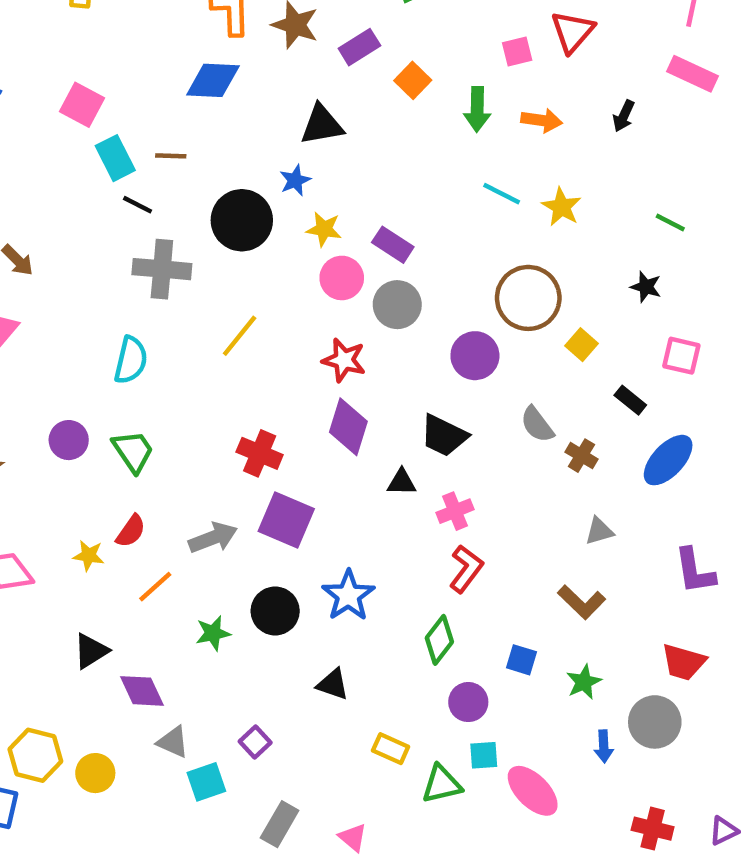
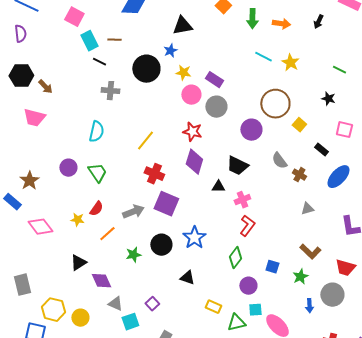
gray cross: (162, 269) -> (110, 91), size x0.7
yellow line: (240, 336) -> (145, 141), moved
brown L-shape: (581, 602) -> (310, 252), moved

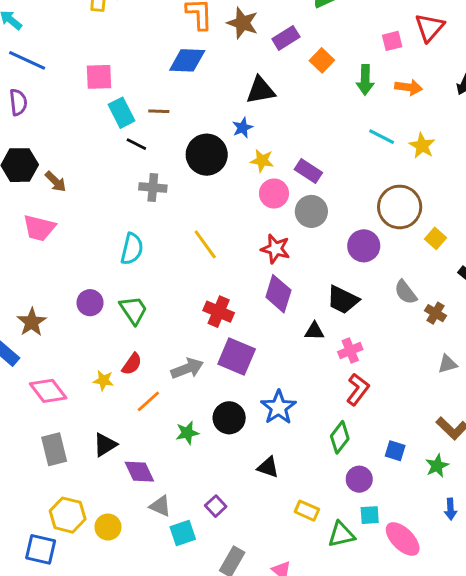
pink square: (74, 17) -> (99, 77), turned -30
yellow line: (145, 141) -> (205, 244), moved, turned -75
gray rectangle: (22, 285) -> (54, 449), moved

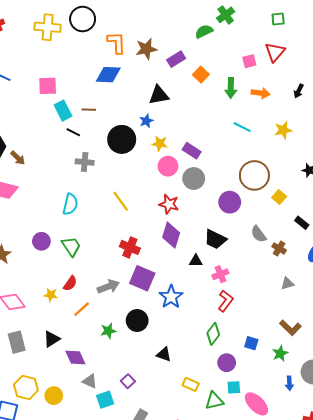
brown star: (243, 23) -> (146, 49), turned -30
yellow star: (422, 146) -> (283, 130), moved, turned 30
blue star: (278, 407) -> (171, 297), moved

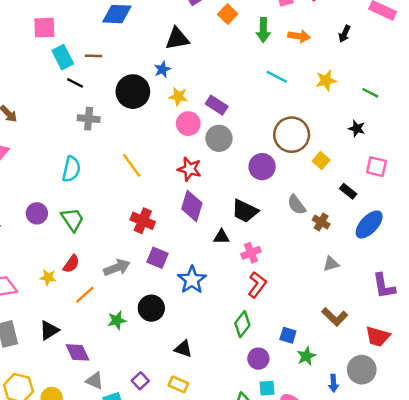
purple square: (142, 278) -> (157, 258), size x0.7
green star: (280, 353) -> (306, 356), moved
yellow rectangle: (191, 384) -> (178, 384), moved

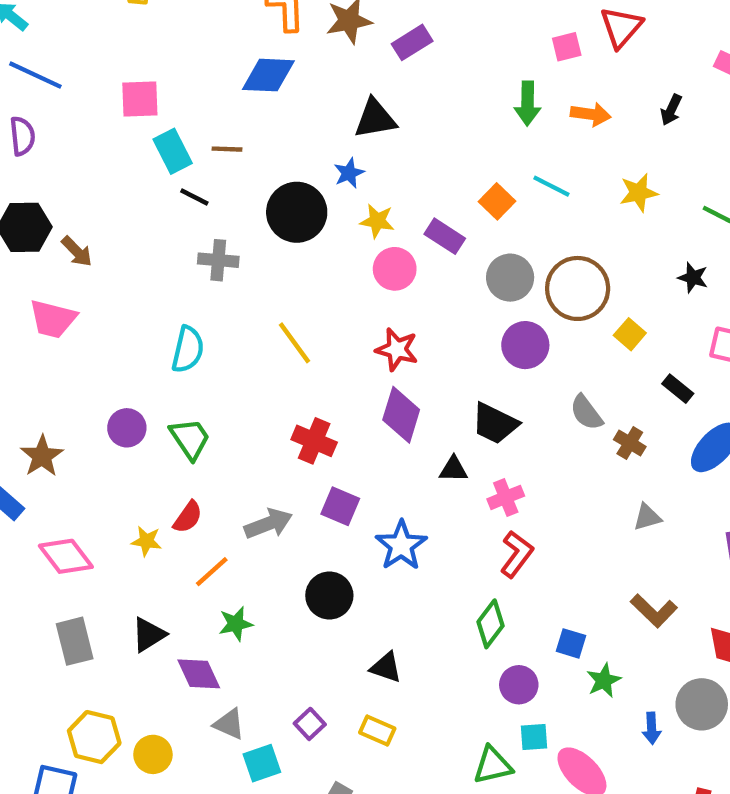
orange square: (228, 14) -> (497, 201), moved
gray circle: (219, 138) -> (510, 278), moved
green star: (117, 320) -> (236, 624), moved

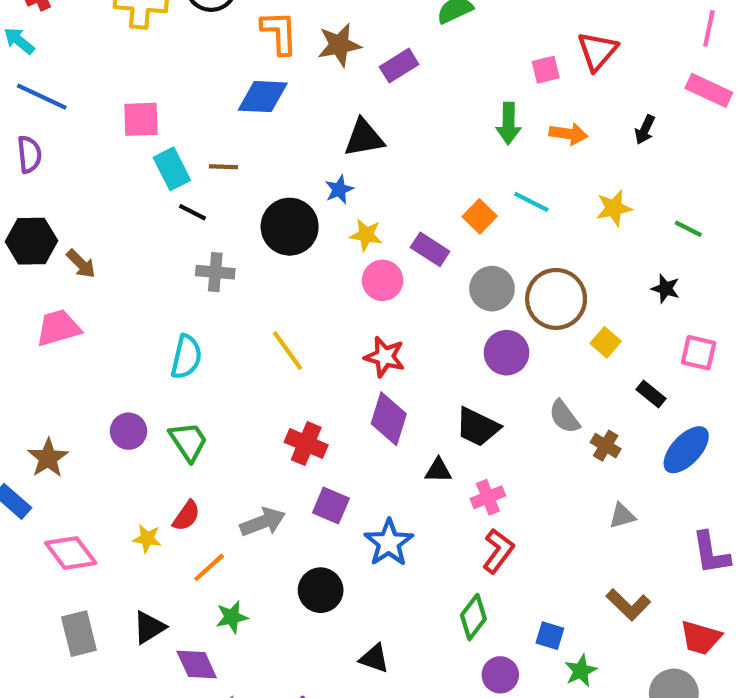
pink trapezoid: (53, 319) -> (58, 328), turned 150

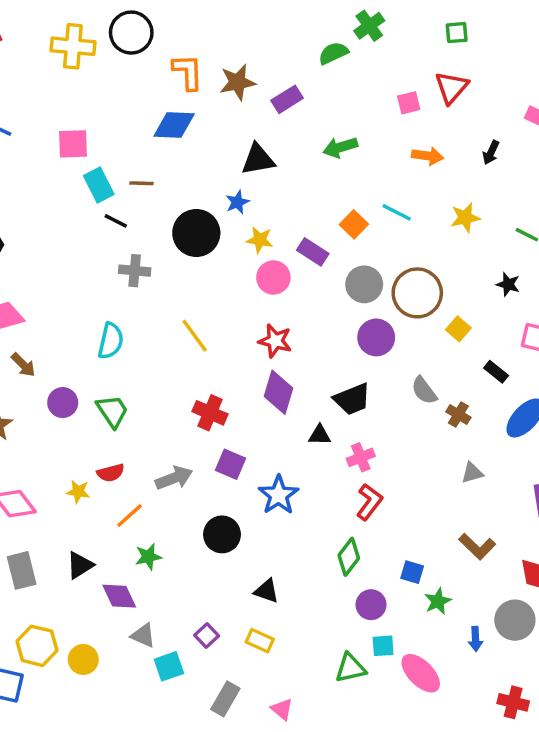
green arrow: (509, 123) -> (340, 147), moved, turned 72
brown arrow: (81, 264) -> (23, 365), moved
black trapezoid: (478, 427) -> (352, 399), turned -48
red semicircle: (186, 516) -> (111, 473), turned 40

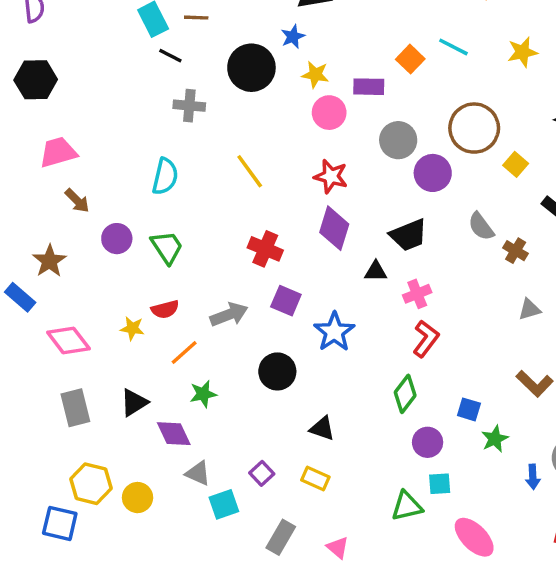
purple rectangle: (313, 252) -> (369, 87), turned -32
gray circle: (364, 284) -> (398, 140), moved
pink ellipse: (421, 673) -> (474, 537), moved

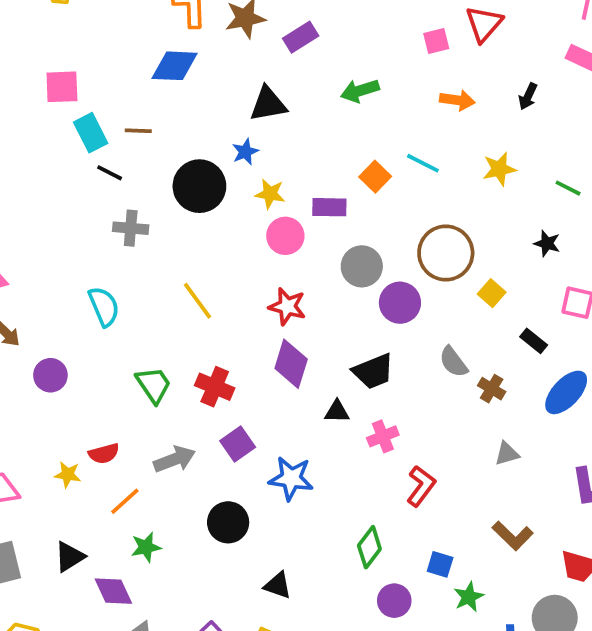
cyan semicircle: (165, 176) -> (104, 306), turned -36
green trapezoid: (167, 247) -> (154, 385), moved
purple square: (286, 301) -> (238, 444), turned 32
blue star: (334, 332) -> (291, 478), turned -30
red L-shape: (426, 339) -> (421, 486), moved

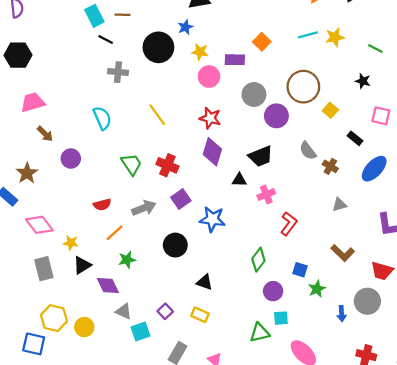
cyan line: (423, 163) -> (308, 35), moved, turned -42
yellow star: (68, 475) -> (71, 243), moved

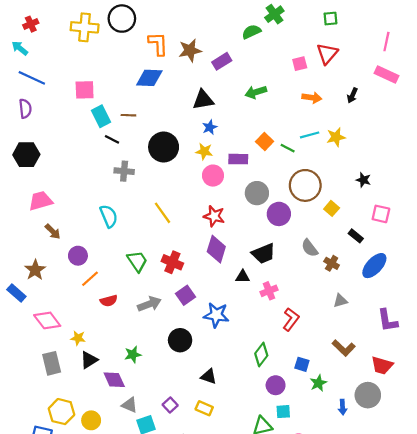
blue star: (185, 27) -> (210, 127), moved
green line: (375, 48) -> (288, 148), moved
orange line: (115, 233) -> (90, 279), moved

